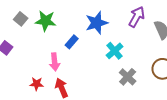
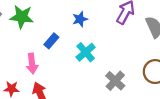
blue star: (97, 23) -> (80, 19), size x0.6
cyan cross: (115, 51) -> (86, 52), moved

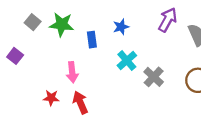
blue rectangle: (51, 41) -> (92, 40), moved, turned -49
gray cross: (115, 81) -> (154, 77), moved

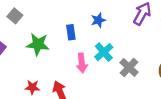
green star: (62, 24) -> (38, 44), moved
pink arrow: (72, 72) -> (82, 63), moved

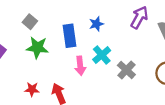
gray square: (15, 16) -> (30, 22), moved
blue rectangle: (71, 32) -> (70, 36), size x1.5

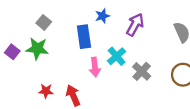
purple arrow: (139, 17) -> (135, 25), moved
blue star: (96, 24) -> (102, 16), moved
green star: (37, 47) -> (37, 49), moved

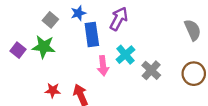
blue star: (102, 16) -> (78, 13), moved
purple arrow: (135, 25) -> (119, 19), moved

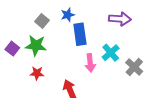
purple arrow: (119, 19) -> (120, 19), moved, turned 65
red star: (53, 90) -> (37, 73), moved

